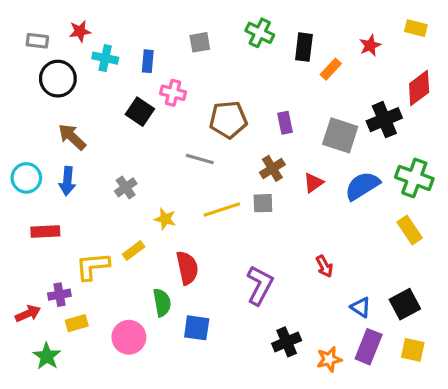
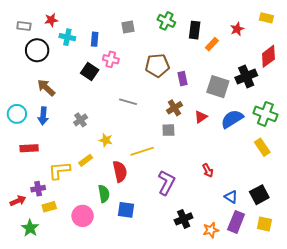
brown pentagon: (228, 120) -> (157, 65), moved
yellow line: (222, 209) -> (142, 151), moved

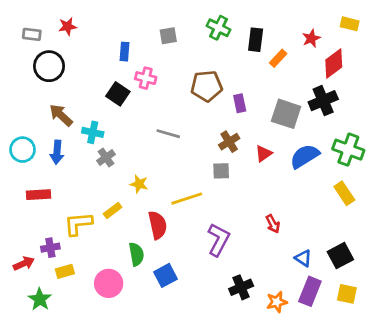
cyan cross: (67, 37) -> (93, 132), moved
red diamond: (268, 56) -> (334, 64), moved
blue square: (126, 210) -> (166, 275), turned -36

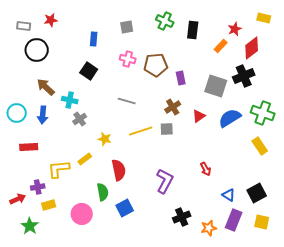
orange rectangle: (278, 58) -> (221, 46), moved
pink cross: (146, 78) -> (128, 59), moved
yellow line: (187, 199) -> (141, 131), moved

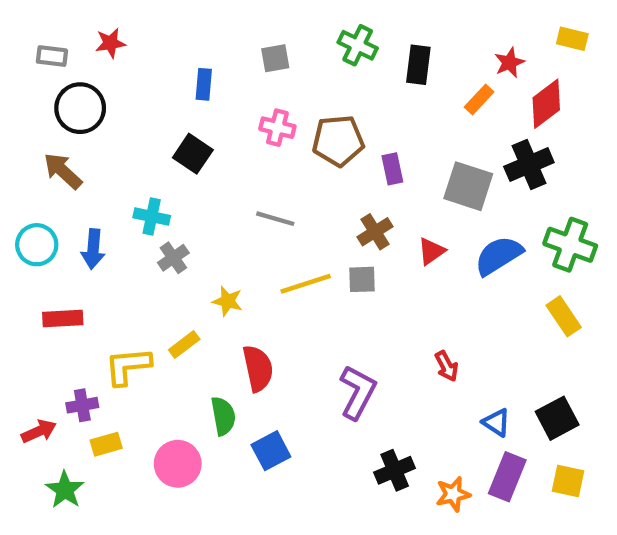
brown arrow: (46, 87) -> (63, 171), moved

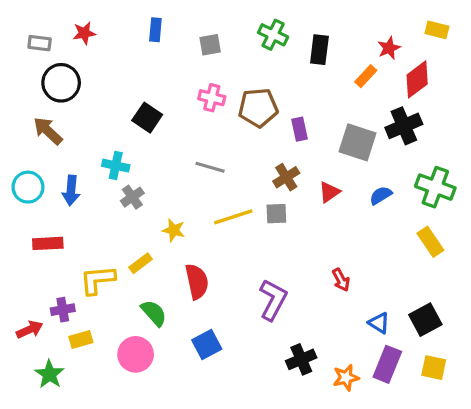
blue rectangle: (204, 84) -> (155, 30), moved
blue semicircle: (499, 256) -> (381, 195), size x0.6
green semicircle: (223, 416) -> (154, 313), moved, turned -32

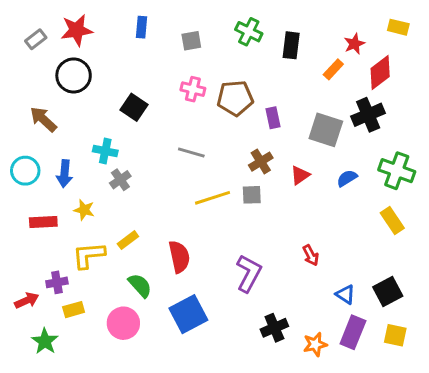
red star: (84, 33) -> (77, 30), size x1.5
gray rectangle: (40, 43) -> (36, 39), turned -45
black circle: (61, 83) -> (74, 75), moved
yellow star: (174, 230) -> (84, 210), moved
blue square: (207, 344) -> (188, 314), size x1.4

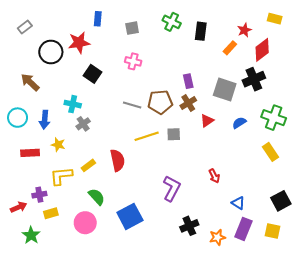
red star: (77, 30) -> (79, 43), moved
brown pentagon: (235, 98) -> (160, 102), moved
brown cross: (261, 162) -> (188, 103), moved
red semicircle: (179, 257) -> (117, 160), moved
black square: (388, 291) -> (281, 201), moved

